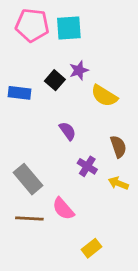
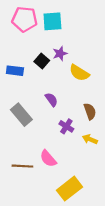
gray rectangle: (28, 179) -> (21, 115), moved
yellow rectangle: (92, 248) -> (70, 189), size x1.6

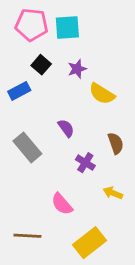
black square: (42, 61) -> (41, 65), moved
blue rectangle: (15, 71) -> (19, 91), turned -35
yellow arrow: (90, 139) -> (113, 193), moved
brown line: (22, 166) -> (27, 236), moved

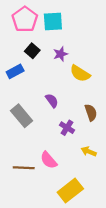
pink pentagon: (32, 25) -> (25, 19), turned 30
brown line: (27, 236) -> (24, 168), moved

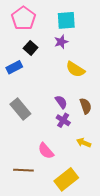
cyan square: (53, 21) -> (66, 20), moved
purple star: (61, 54) -> (61, 42), moved
purple semicircle: (52, 101) -> (61, 102), moved
brown line: (24, 168) -> (23, 170), moved

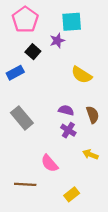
purple star: (61, 42) -> (57, 41), moved
purple semicircle: (61, 102) -> (66, 110), turned -40
yellow rectangle: (66, 179) -> (72, 194), size x0.6

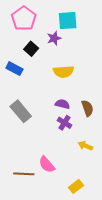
blue rectangle: (15, 73) -> (14, 69), turned 56
yellow semicircle: (82, 75) -> (63, 72), moved, turned -36
pink semicircle: (50, 163) -> (47, 165), moved
yellow rectangle: (72, 194) -> (76, 186), moved

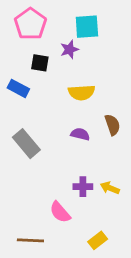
black square: (31, 49) -> (40, 63), turned -32
brown semicircle: (87, 108) -> (112, 125), moved
purple cross: (64, 123) -> (83, 187), moved, turned -32
brown line: (24, 174) -> (30, 240), moved

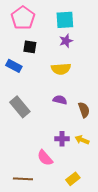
purple star: (69, 49) -> (66, 41), moved
brown semicircle: (112, 125) -> (84, 110), moved

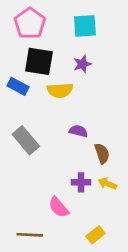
purple star: (66, 41) -> (82, 64), moved
black square: (30, 47) -> (39, 61), size x1.6
yellow semicircle: (61, 69) -> (60, 90), moved
brown semicircle: (84, 110) -> (102, 153), moved

